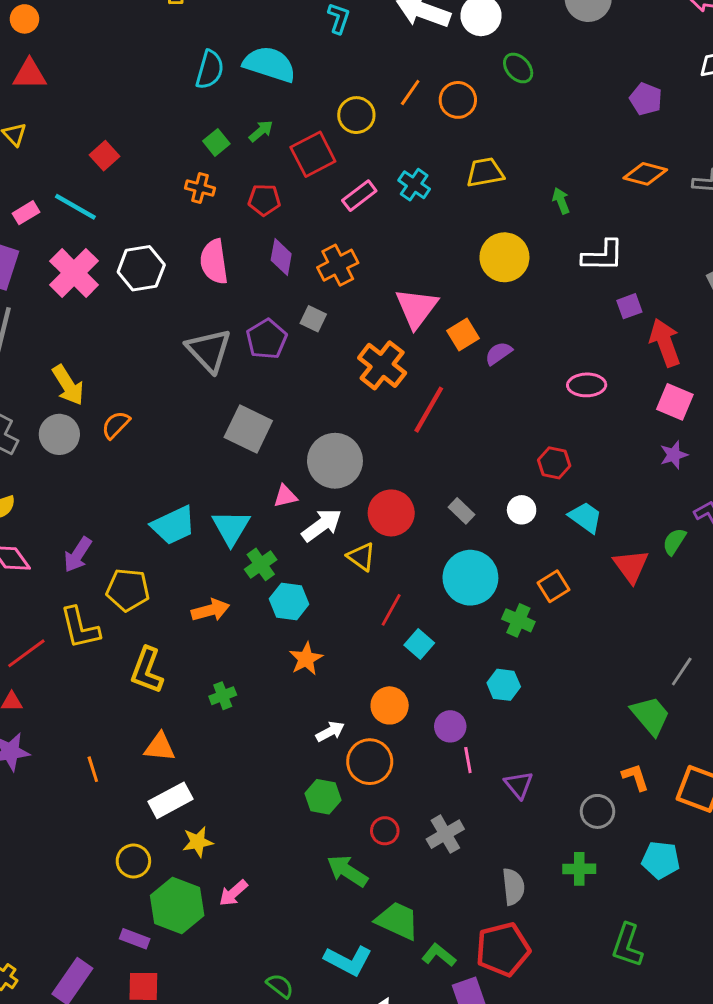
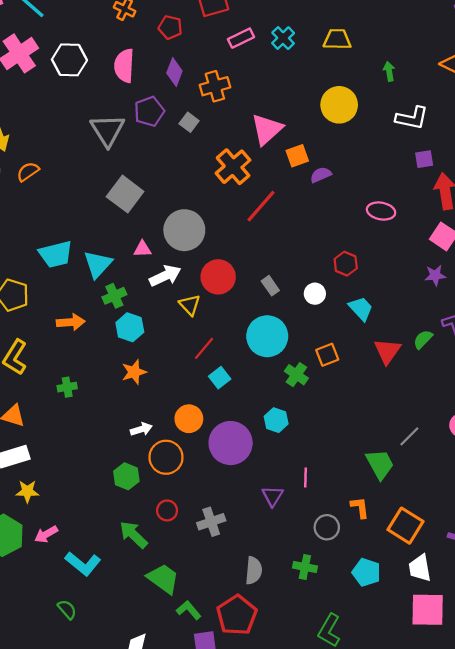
purple pentagon: (267, 339) -> (149, 111), moved
purple circle: (450, 726) -> (231, 443), size x1.8
pink line: (468, 760) -> (305, 477), moved
red pentagon: (503, 949) -> (237, 615), turned -30
cyan L-shape: (348, 960) -> (83, 564), moved

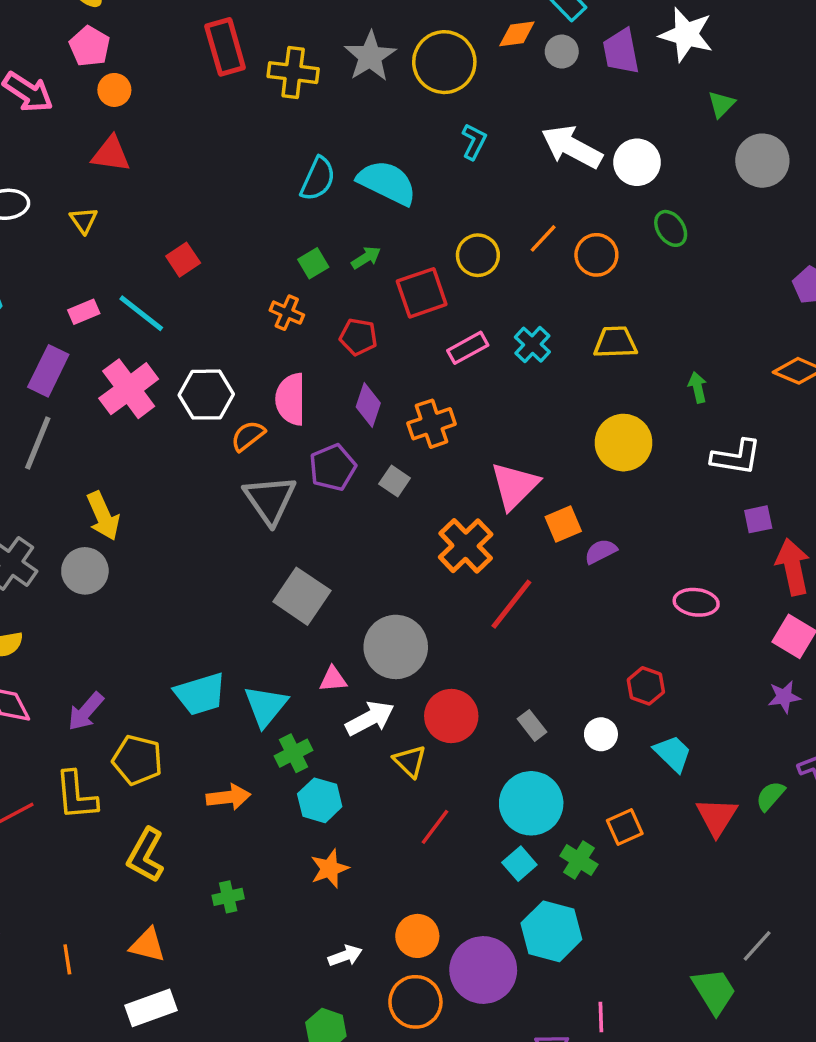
orange semicircle: (28, 172) -> (248, 436), moved
cyan square: (220, 378) -> (519, 864), moved
cyan hexagon: (276, 420) -> (551, 931), size x1.6
orange circle: (166, 457) -> (415, 1002), moved

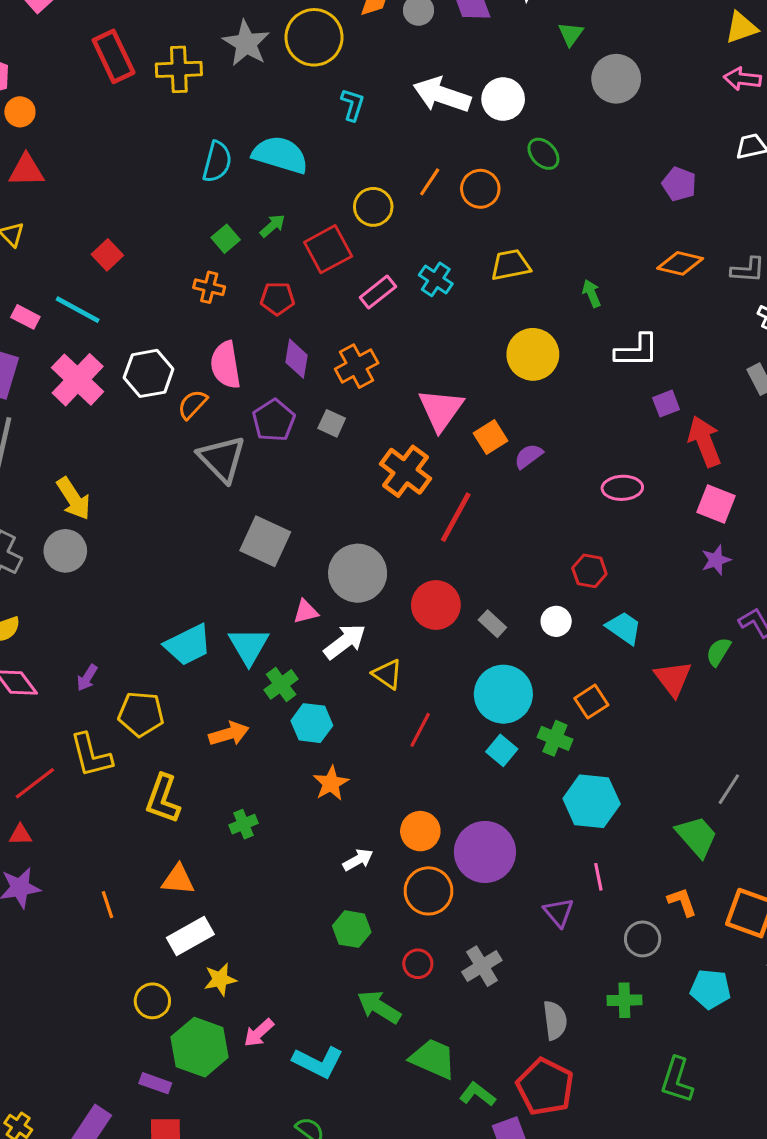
pink rectangle: (84, 312) -> (25, 317), turned 60
purple arrow: (86, 711) -> (87, 678), size x0.7
red circle: (451, 716) -> (436, 605), moved
cyan hexagon: (551, 931) -> (592, 801), moved

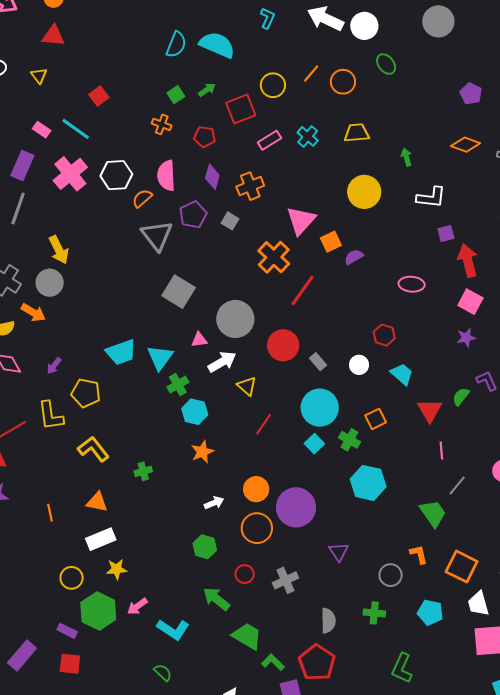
orange arrow: (229, 734) -> (33, 313), moved, turned 40
yellow L-shape: (163, 799) -> (93, 449), turned 116
pink line: (598, 877) -> (441, 450), moved

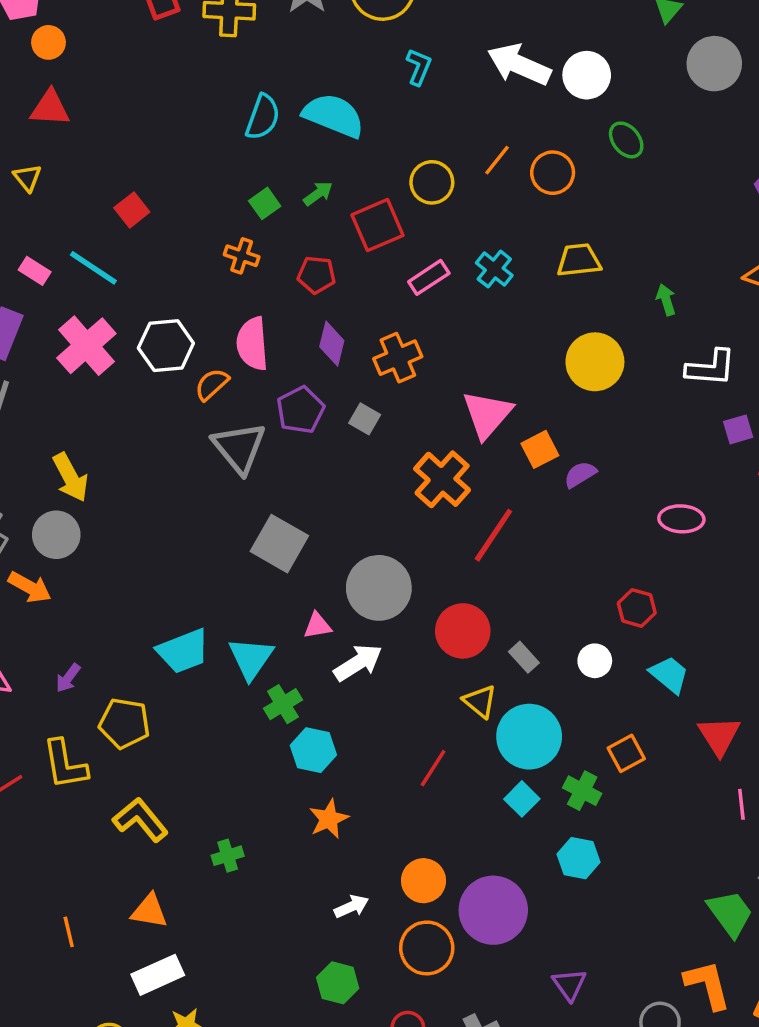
yellow triangle: (247, 386) -> (480, 701), moved
cyan hexagon: (368, 483) -> (579, 858), moved, size x0.7
orange L-shape: (419, 554) -> (708, 985), size x1.5

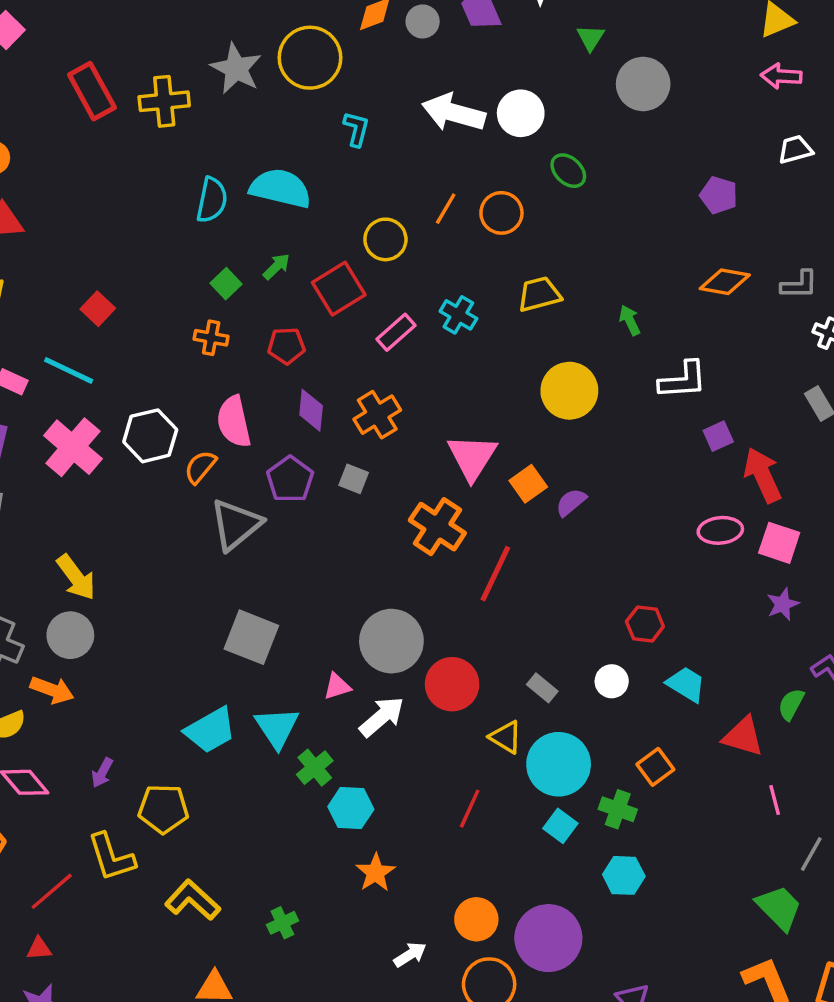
gray triangle: (239, 448) -> (236, 525), turned 38
pink ellipse: (681, 519) -> (720, 530), moved
gray square: (279, 544) -> (251, 637), moved
red circle: (463, 631) -> (452, 684), moved
red triangle: (719, 736) -> (743, 736), turned -33

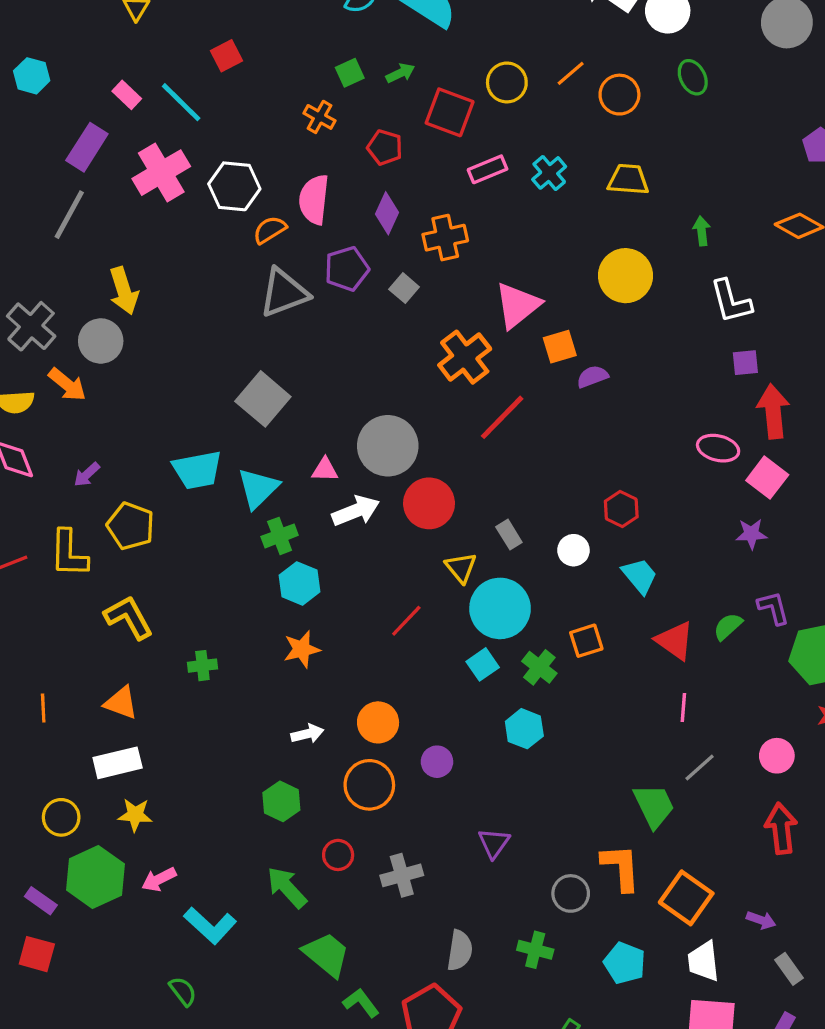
red square: (339, 289) -> (450, 112), turned 33
white L-shape: (683, 380) -> (731, 301), turned 60
purple circle: (548, 938) -> (437, 762), size x0.5

